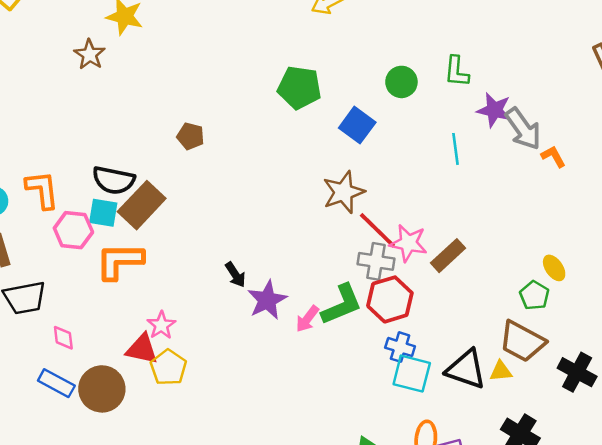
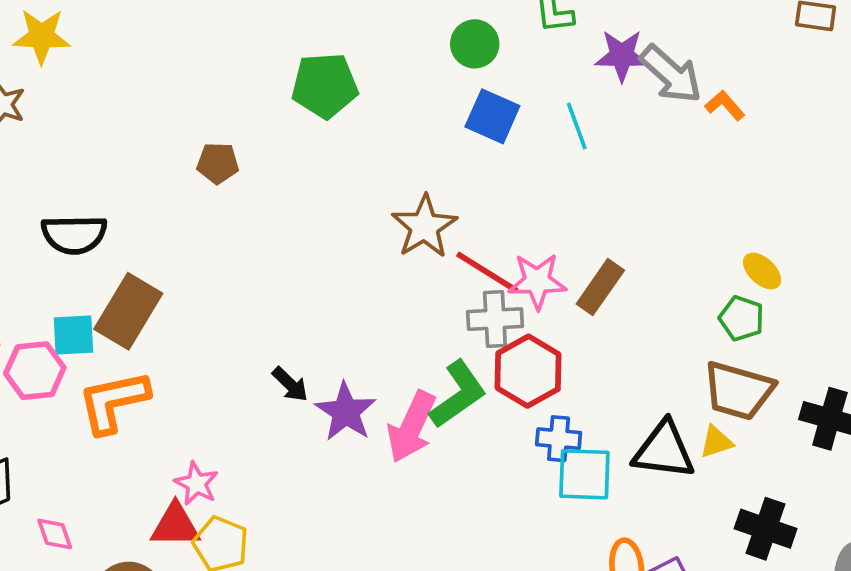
blue square: (357, 125) -> (492, 116), moved
brown pentagon: (191, 136) -> (218, 163), moved
black semicircle: (114, 180) -> (74, 234), moved
pink arrow: (307, 319) -> (411, 427), size x1.6

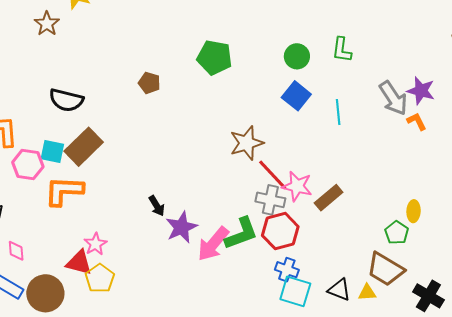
purple star: (622, 56) -> (421, 91), moved
yellow ellipse: (762, 271) -> (414, 211), turned 35
black triangle: (664, 450) -> (339, 290), size x0.7

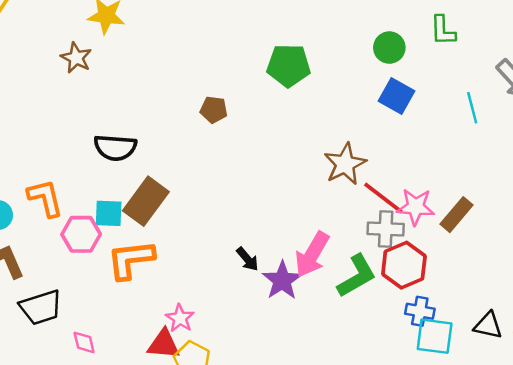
cyan line: (338, 112) -> (472, 108), moved
pink arrow: (213, 244) -> (312, 255), moved

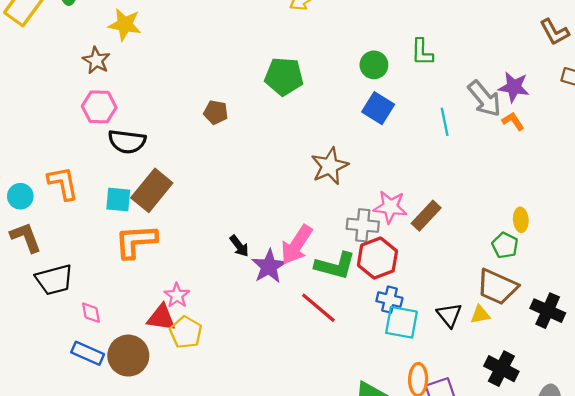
red line: (383, 198) -> (318, 308), moved
pink hexagon: (81, 234) -> (99, 107), moved
green L-shape: (357, 276) -> (335, 266), turned 42
black triangle: (488, 325) -> (449, 315), turned 36

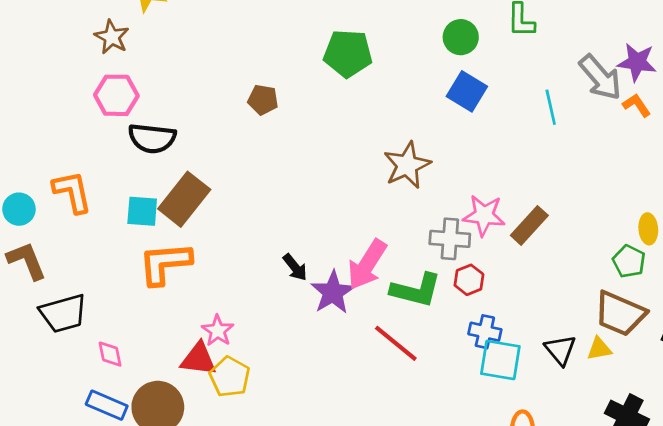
red hexagon: (377, 258) -> (469, 280), size x0.6

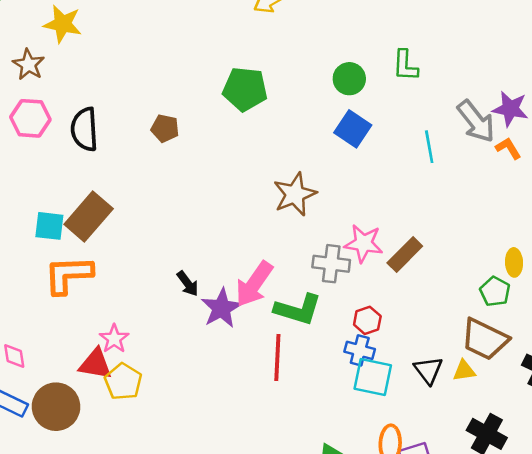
black semicircle: (152, 138) -> (84, 129), moved, turned 78
red hexagon: (469, 280) -> (367, 320), moved
red line: (396, 343) -> (277, 358), turned 51

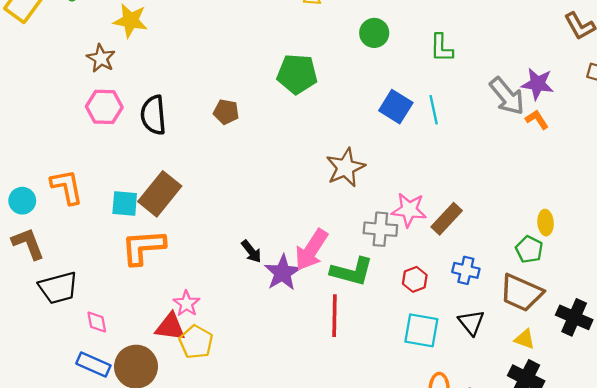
green circle: (349, 79) -> (374, 33), moved
cyan line: (429, 147) -> (434, 110), moved
blue cross: (360, 350) -> (466, 270), moved
yellow triangle: (464, 371) -> (525, 339), moved, turned 30

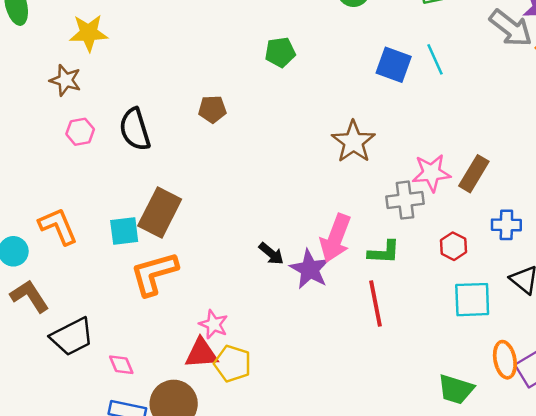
green pentagon: (297, 74) -> (280, 52), size x0.7
pink hexagon: (104, 107) -> (80, 132), size x0.7
green L-shape: (352, 272) -> (384, 252), size x0.7

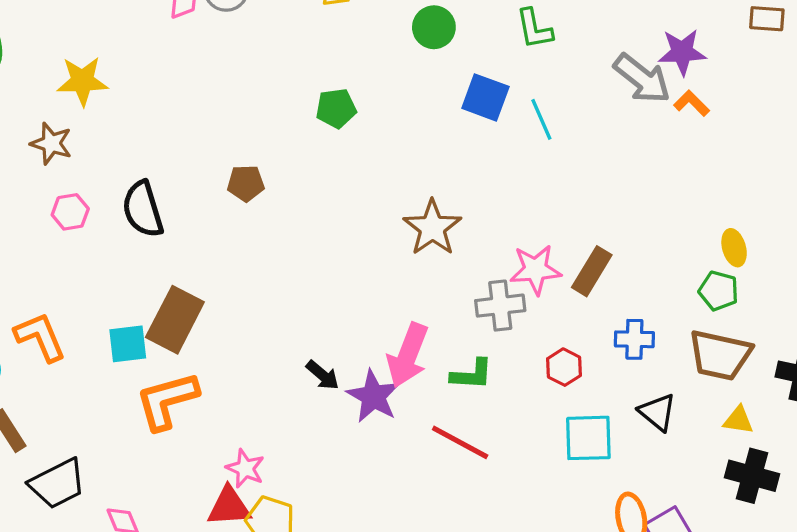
blue square: (394, 65) -> (485, 97), moved
red line: (375, 304) -> (460, 442), turned -51

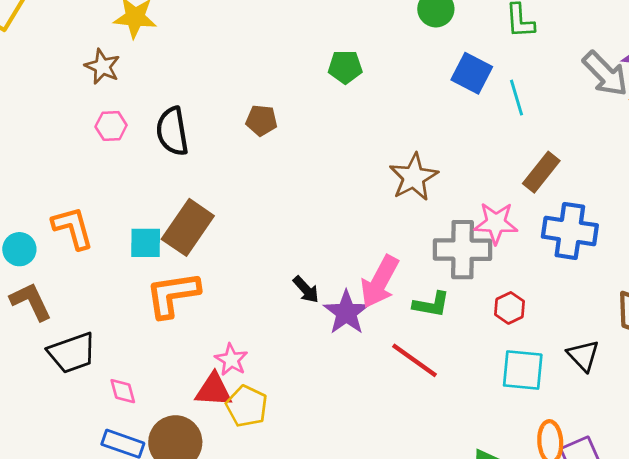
brown rectangle: (592, 271) -> (541, 172), moved
gray cross: (500, 306) -> (462, 250), size x1.4
blue cross: (634, 339) -> (570, 231), moved, size x1.6

